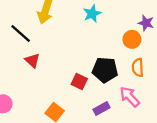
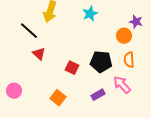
red square: (79, 82) -> (72, 68), moved

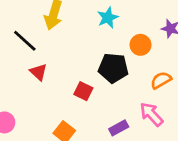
orange circle: (124, 36) -> (140, 45), moved
orange semicircle: (129, 60) -> (161, 80), turned 63
black pentagon: (101, 62) -> (113, 68), moved

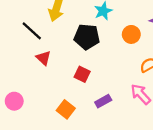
black pentagon: (113, 68) -> (87, 37), moved
purple rectangle: (119, 128) -> (103, 101), moved

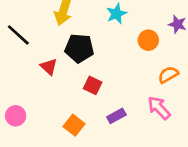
black line: (32, 31) -> (18, 35), moved
black pentagon: (87, 37) -> (79, 48), moved

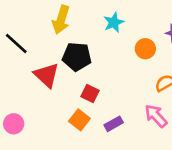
red triangle: (49, 67) -> (47, 75), size x1.5
orange square: (74, 125) -> (79, 120), moved

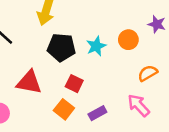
cyan star: (114, 22) -> (96, 46), moved
red triangle: (47, 75) -> (29, 82), moved, turned -32

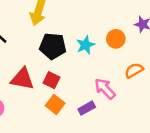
red square: (74, 84) -> (51, 80), moved
pink arrow: (139, 105) -> (105, 89), moved

